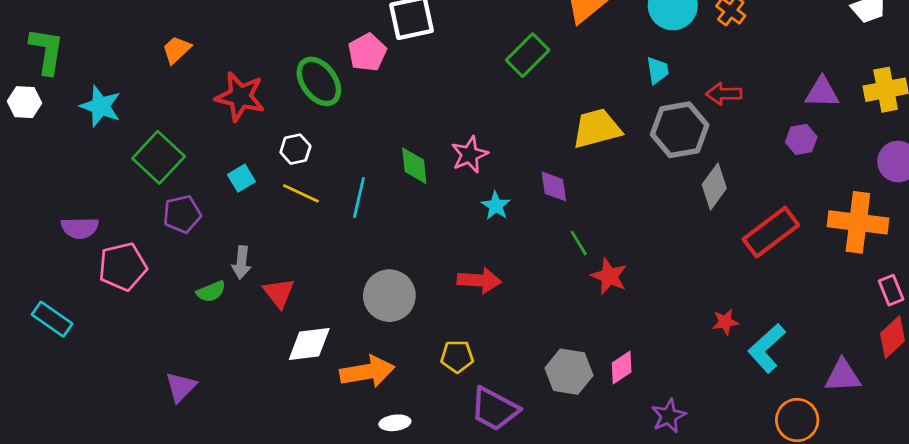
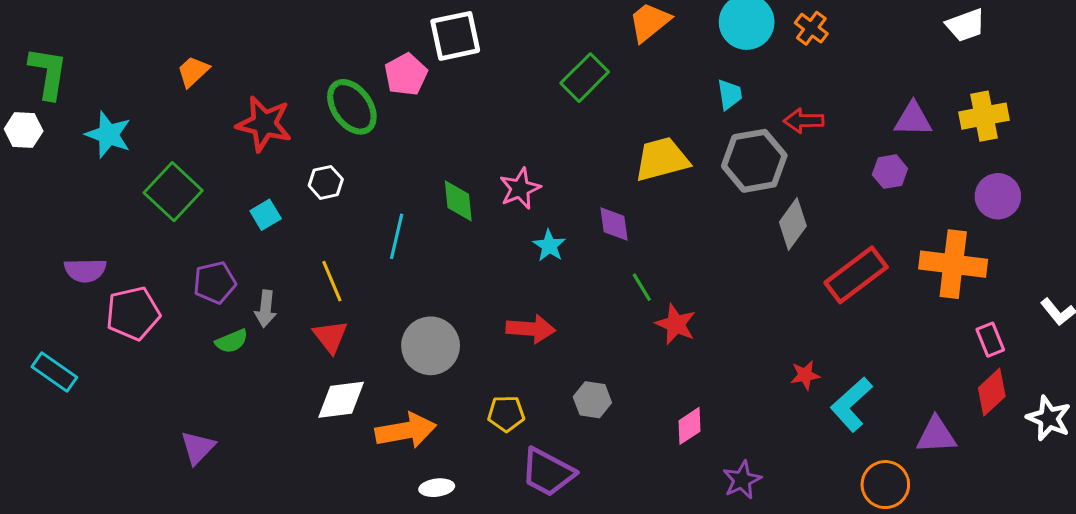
yellow line: (301, 193) -> (332, 281), moved, turned 42
purple pentagon: (182, 214) -> (215, 283), moved
red triangle: (279, 293) -> (330, 337), moved
gray hexagon: (569, 372) -> (592, 400), moved, size x0.7

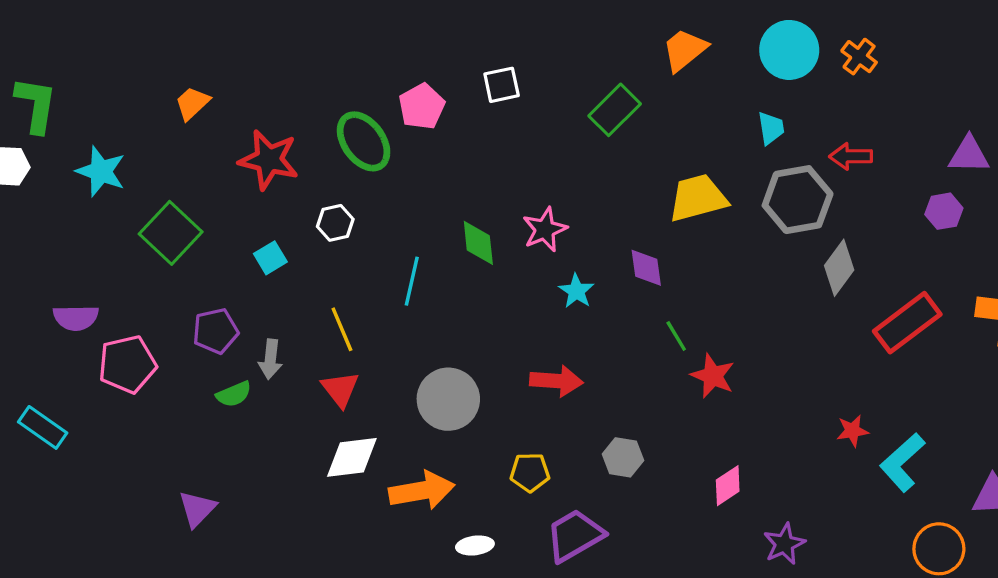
white square: (455, 36) -> (502, 85), moved, size x0.7
purple trapezoid: (548, 472) -> (575, 536), turned 122
white ellipse: (437, 488) -> (475, 545), moved

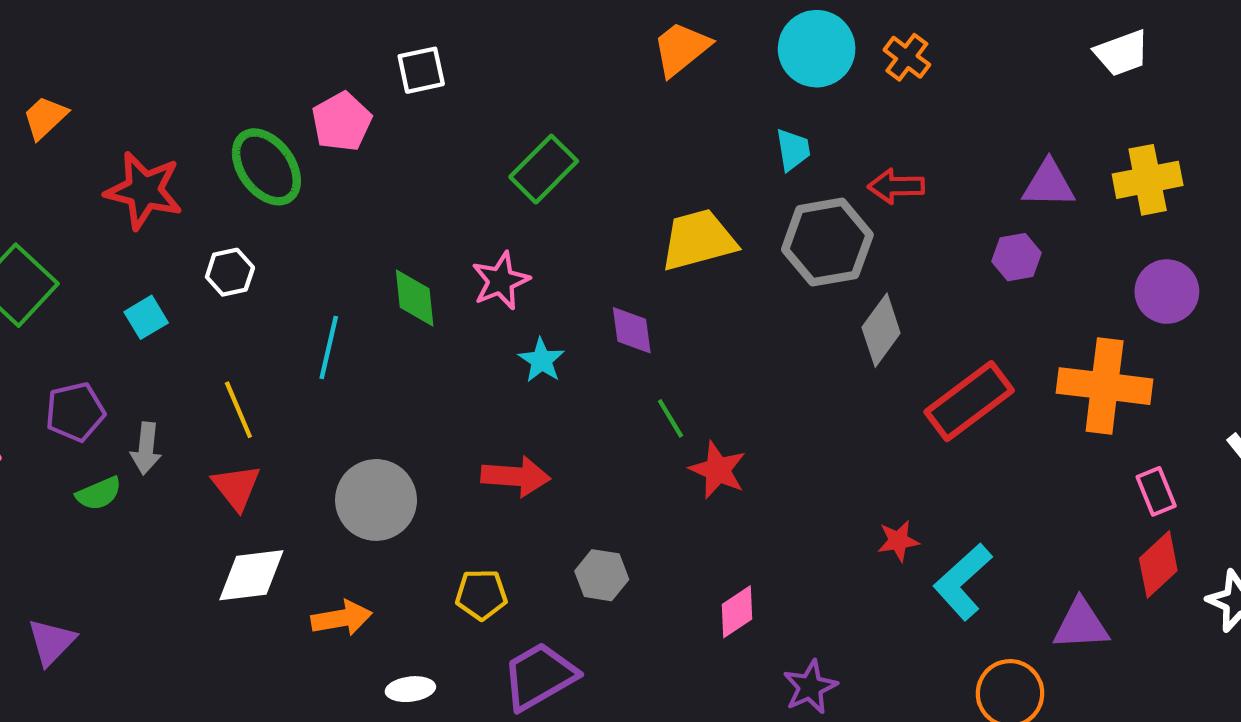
white square: (502, 85) -> (421, 70), moved
green rectangle: (615, 110) -> (544, 169), moved
orange arrow: (422, 491) -> (342, 618), size x0.7

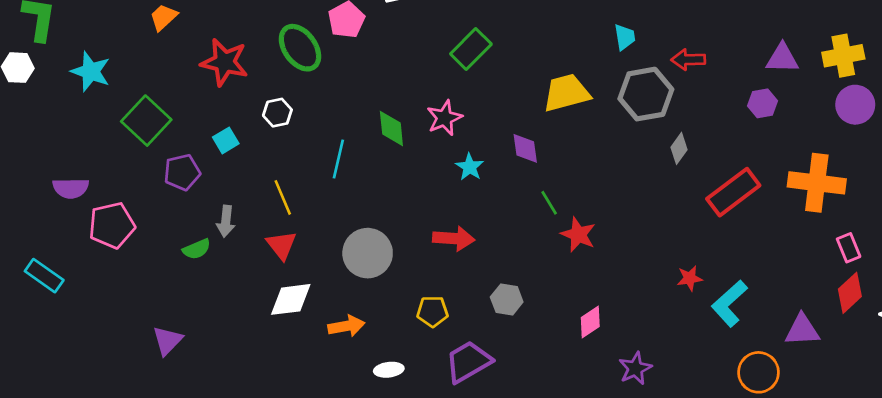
purple circle: (1167, 292) -> (855, 105), moved
gray diamond: (881, 330) -> (679, 148), size x0.7
purple pentagon: (75, 412) -> (182, 172), moved

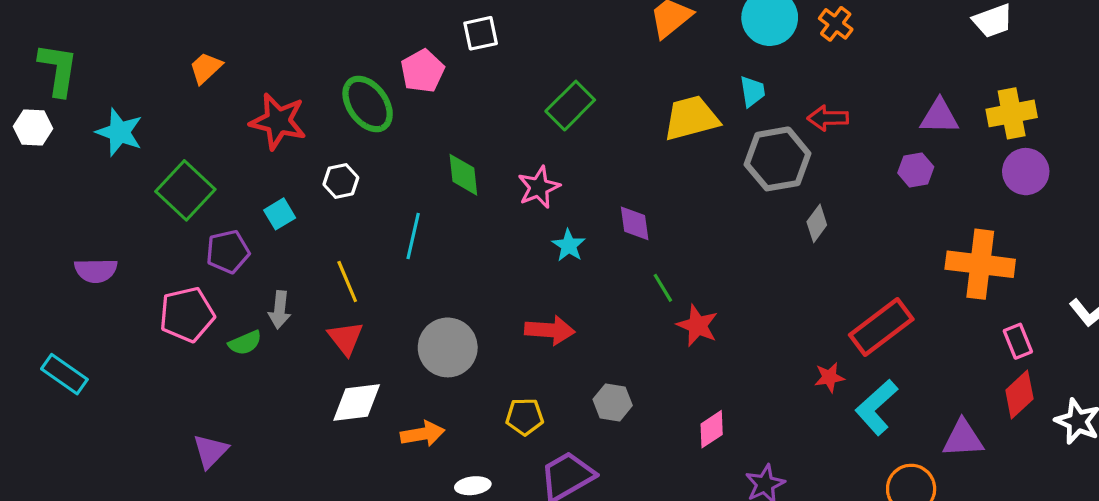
yellow trapezoid: (566, 93) -> (691, 118), moved
green diamond: (391, 129) -> (463, 175), moved
red rectangle: (733, 192) -> (881, 327), moved
pink pentagon: (112, 225) -> (187, 314), moved

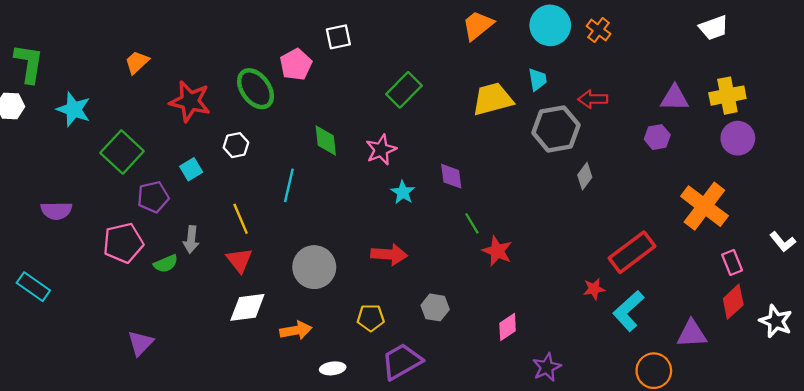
orange cross: (980, 264) -> (704, 206), turned 30

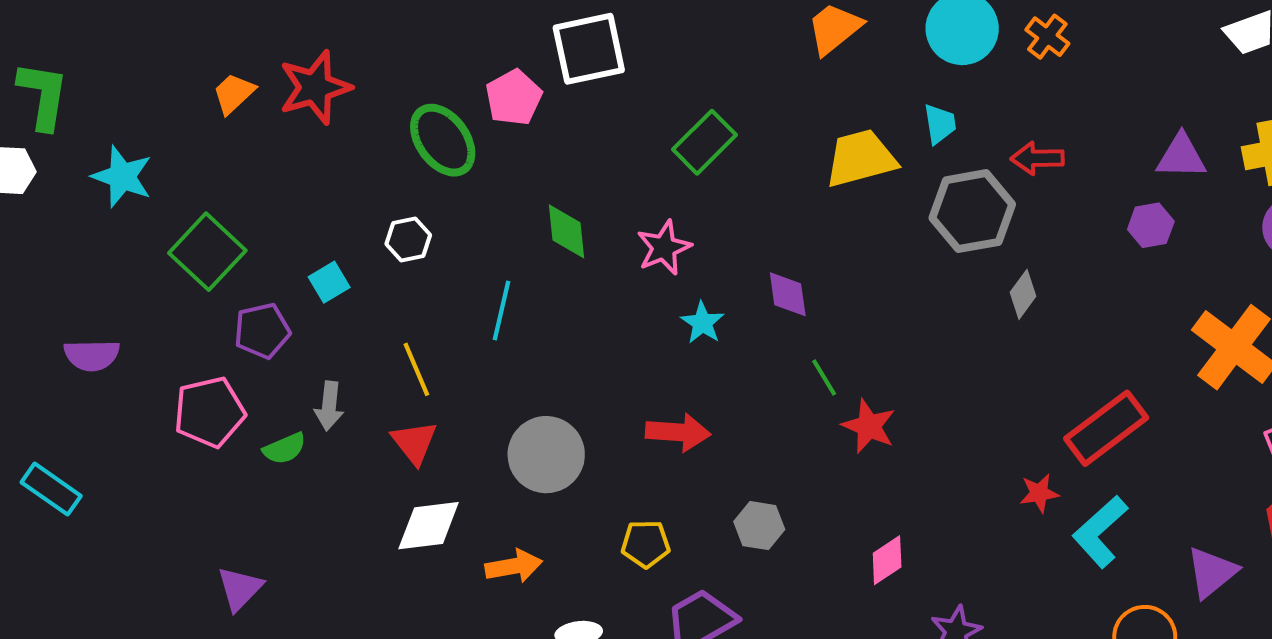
white square: (338, 37) -> (589, 49), size x1.6
red star: (190, 101) -> (315, 87), moved, turned -30
purple triangle: (692, 334) -> (1212, 572), turned -36

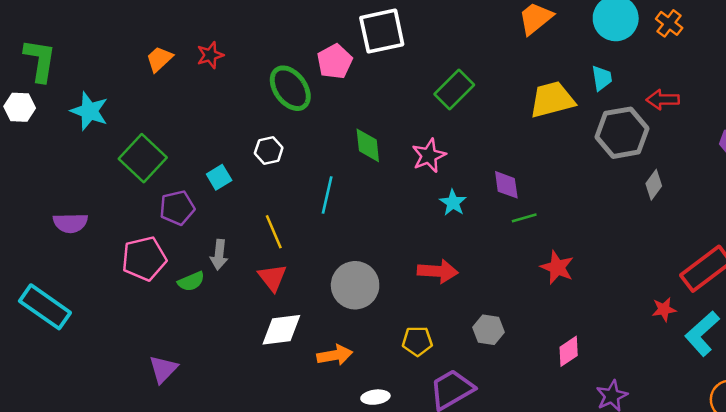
red star: (315, 87) -> (210, 55), size x0.6
green line: (824, 377) -> (524, 218), moved, turned -75
cyan rectangle: (51, 489) -> (45, 307), size x1.4

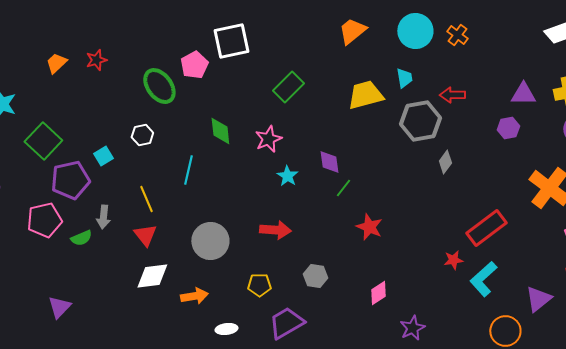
purple pentagon: (177, 208) -> (70, 180), size x1.4
green line: (524, 218) -> (343, 188), turned -36

